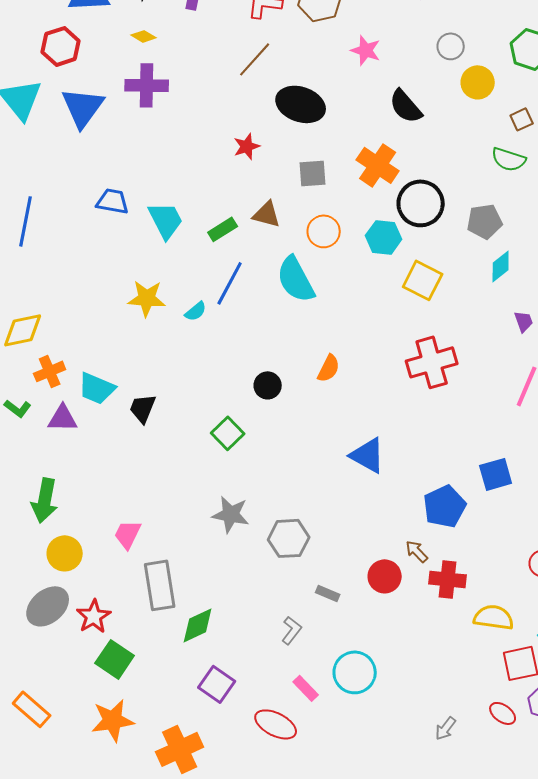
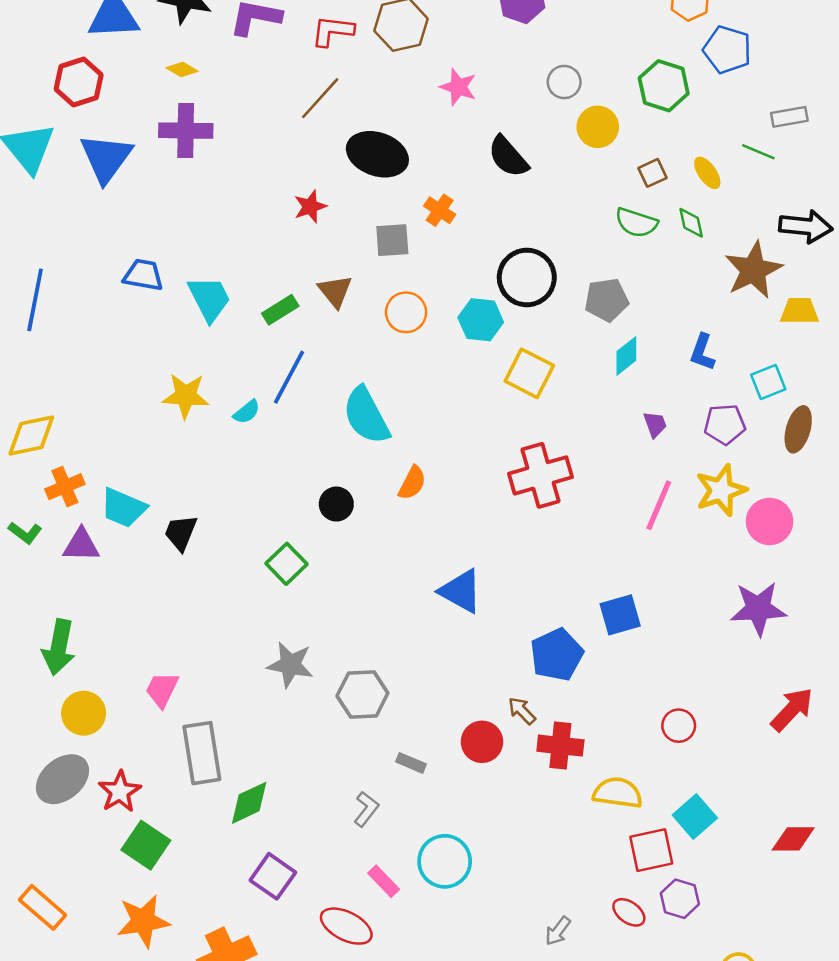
orange cross: (378, 165) -> (440, 210), moved, size x0.6
brown triangle: (267, 214) -> (335, 291), turned 36
cyan semicircle: (296, 279) -> (366, 416), moved

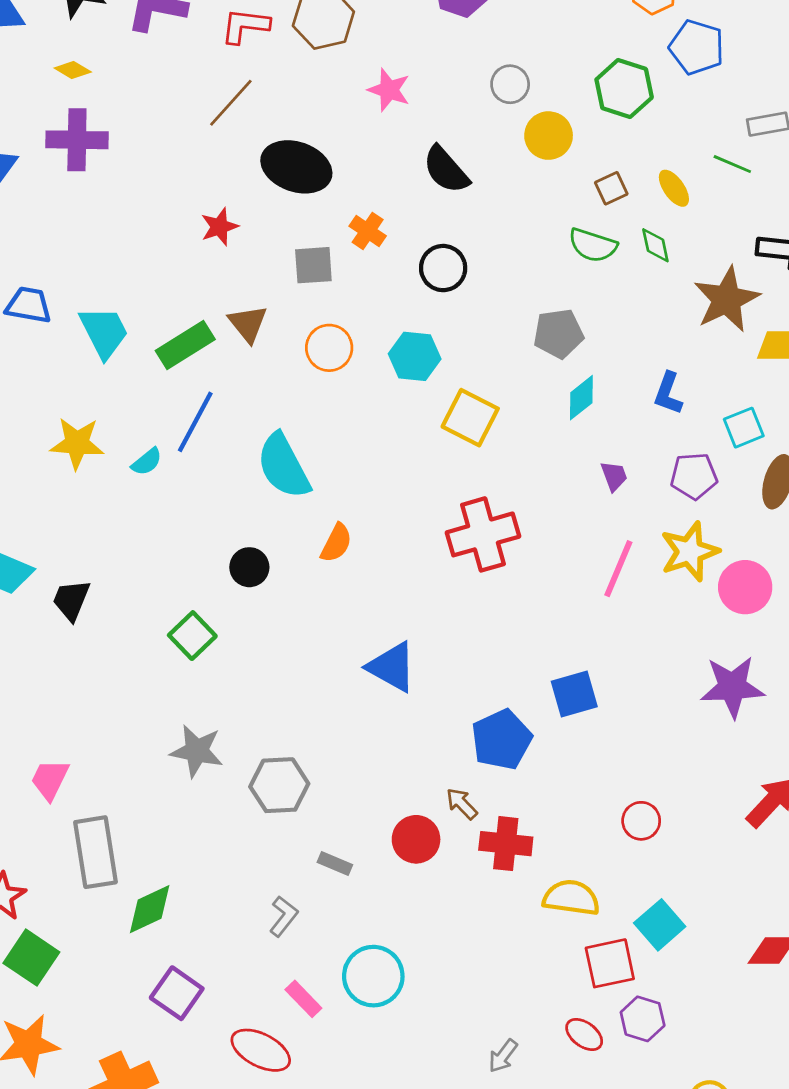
black circle: (527, 277) -> (443, 268), moved, size x0.7
green rectangle: (280, 310) -> (185, 345), size x1.4

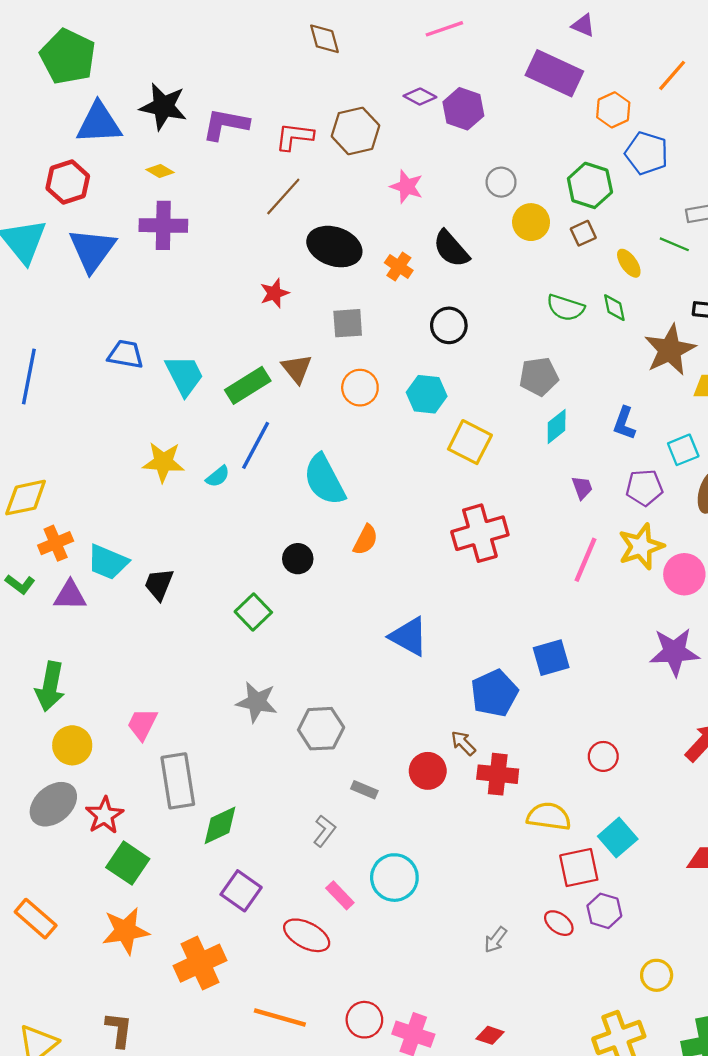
brown square: (611, 188) -> (583, 233), moved
orange cross: (368, 231) -> (399, 267), moved

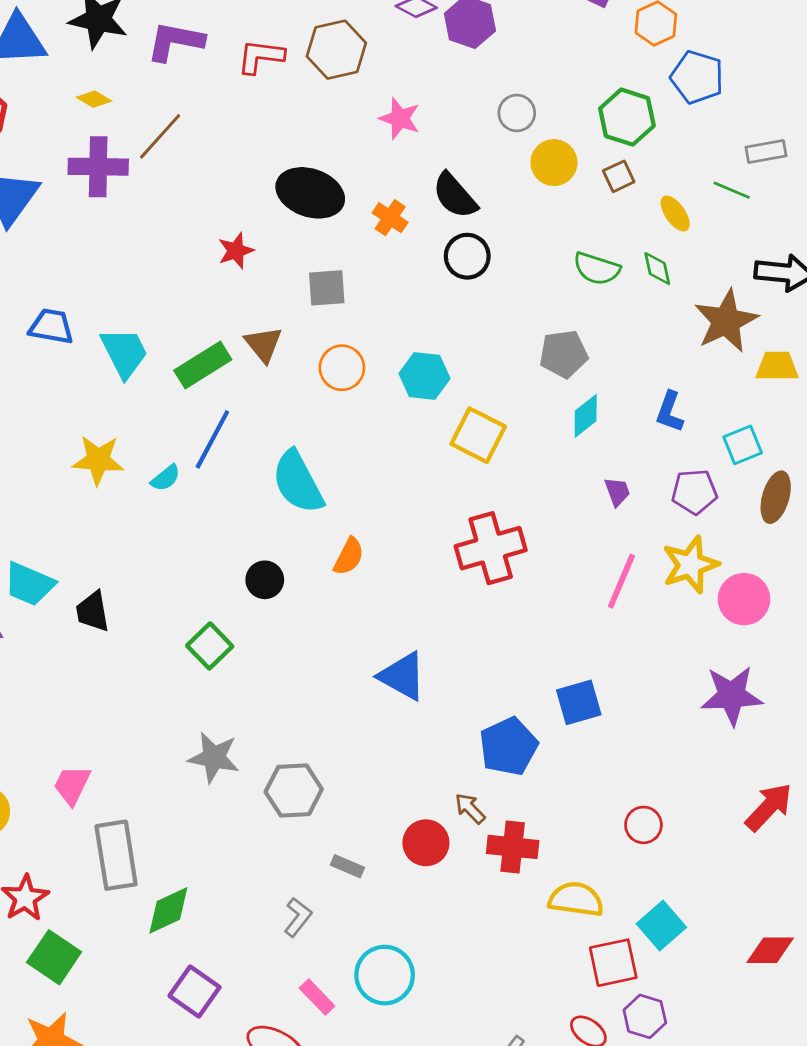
brown line: (283, 197) -> (160, 136), moved
black circle: (449, 325) -> (467, 256), moved
black trapezoid: (159, 584) -> (93, 611), turned -32

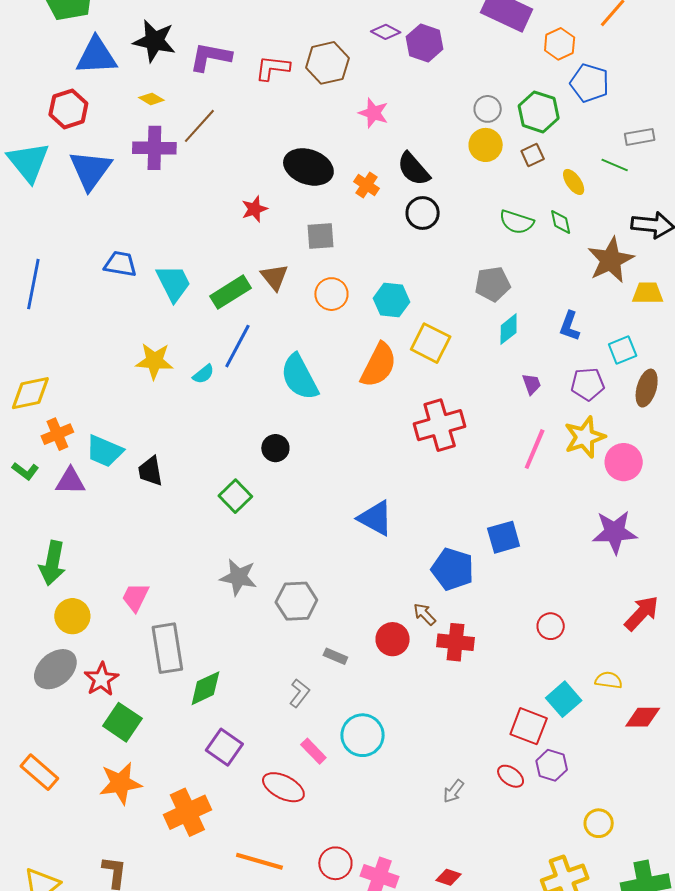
gray circle: (517, 113) -> (488, 109), moved
orange semicircle: (349, 556) -> (379, 365), moved, size x1.6
blue pentagon: (509, 746) -> (453, 569), turned -30
yellow semicircle: (576, 899) -> (609, 680), moved, size x0.7
red square: (613, 963) -> (529, 726), turned 33

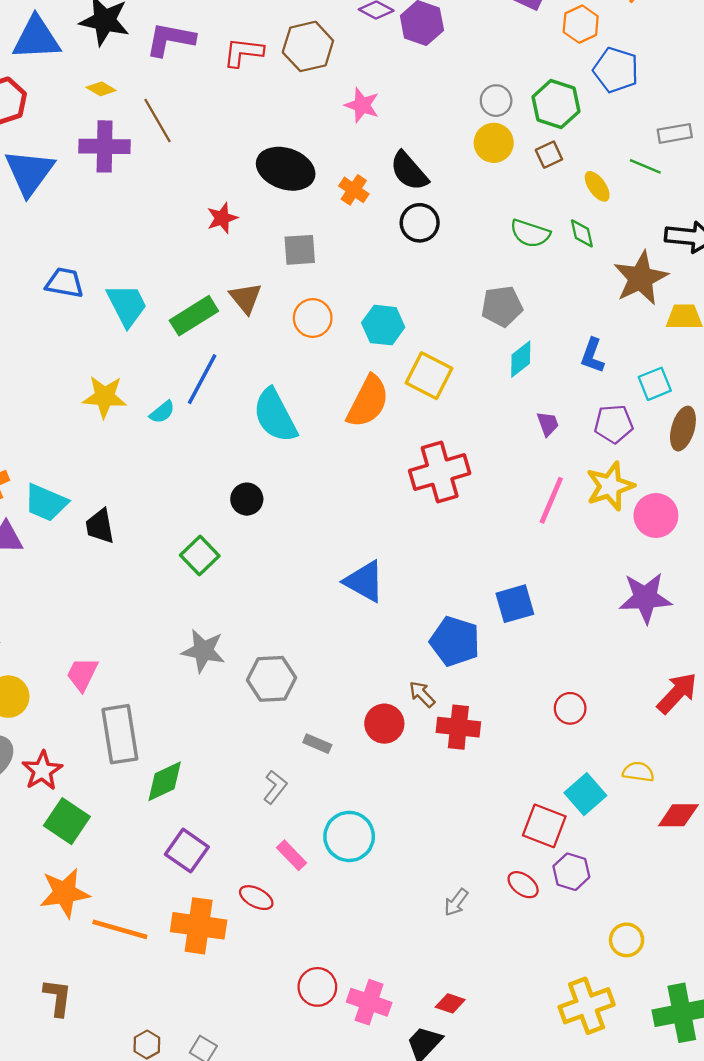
brown line: (199, 126) -> (157, 121), turned -72
red ellipse: (283, 787) -> (256, 898), size x0.7
orange cross: (187, 812) -> (199, 926), moved, turned 33
orange line: (259, 861) -> (120, 929), moved

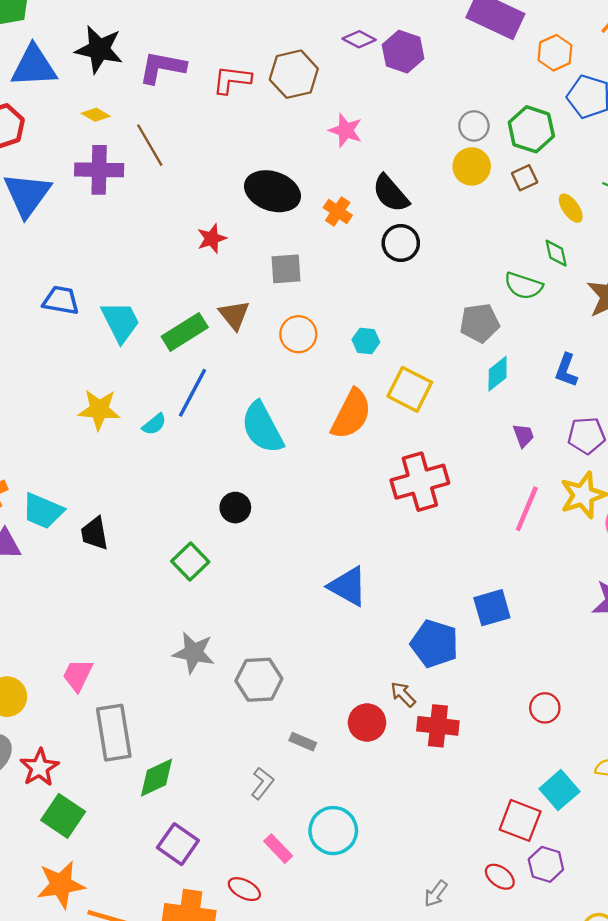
green semicircle: (530, 233) -> (523, 286), moved
cyan hexagon: (383, 325) -> (366, 341), size x0.7

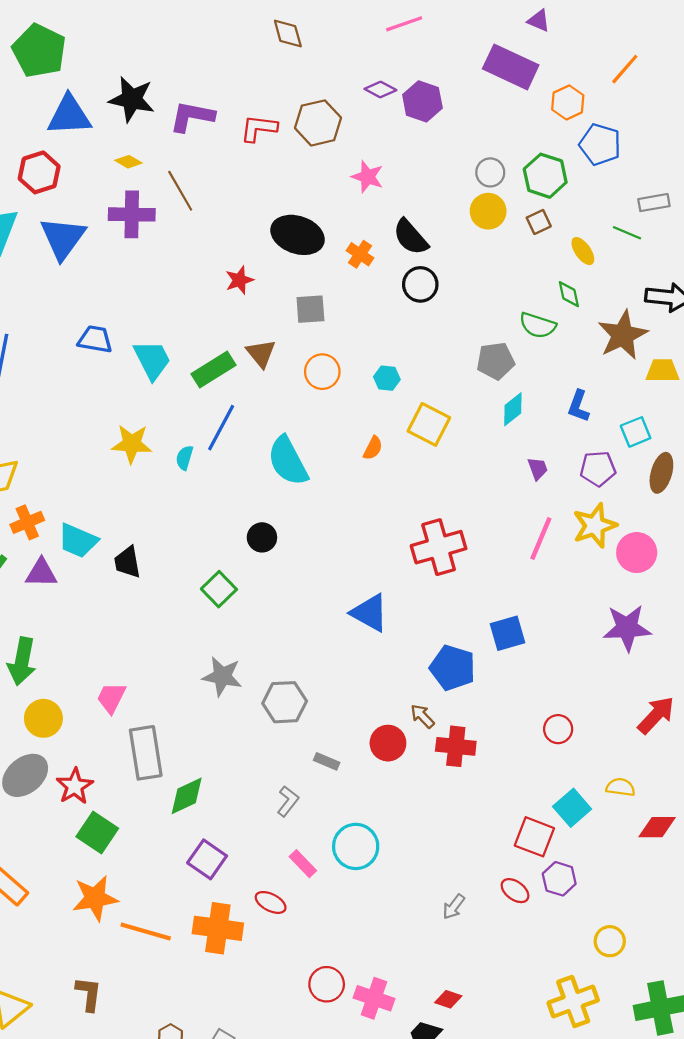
orange semicircle: (351, 414) -> (373, 448), size x0.5
cyan semicircle: (154, 424) -> (184, 458), turned 145
red cross: (420, 482) -> (439, 547), moved

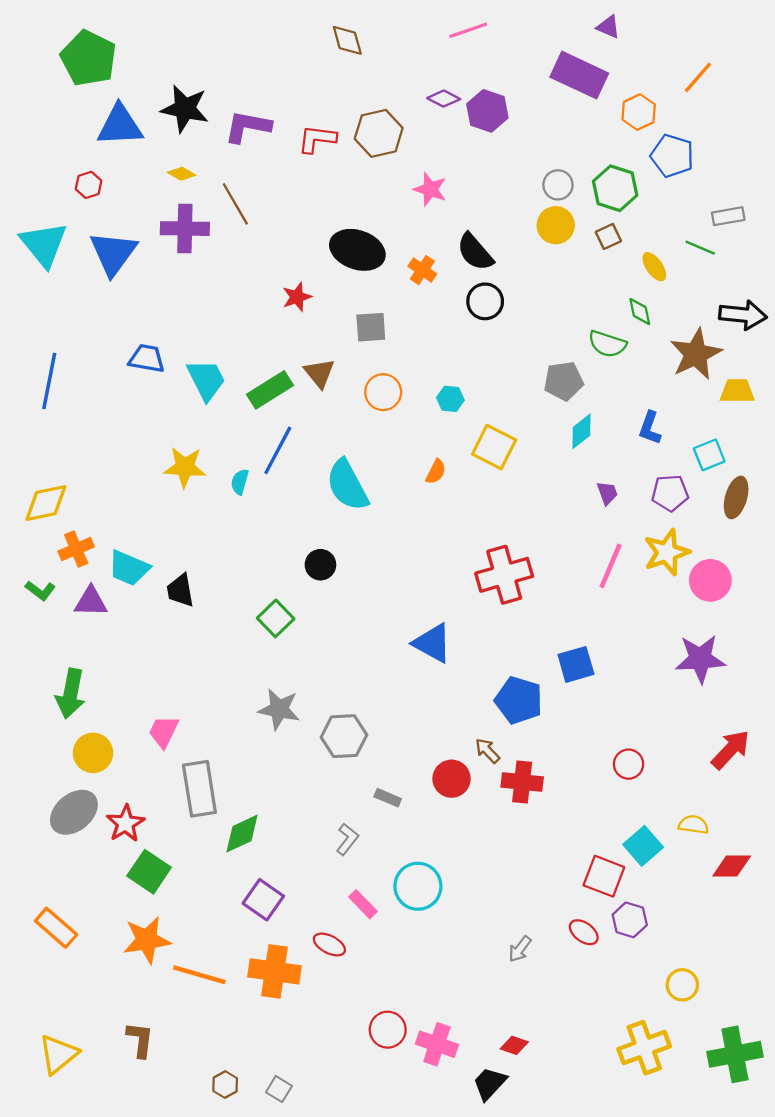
red hexagon: (39, 172) -> (89, 185), size x0.6

